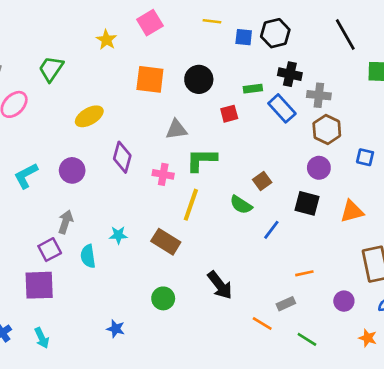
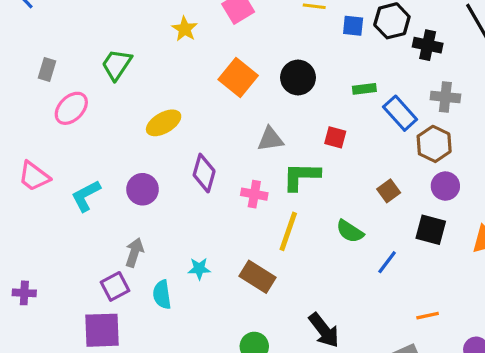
black cross: (290, 74) -> (428, 45), moved
orange square: (150, 79) -> (238, 78), turned 32
red square: (229, 114) -> (335, 137), moved, turned 30
brown hexagon: (327, 130) -> (434, 144), moved
brown square: (262, 181) -> (389, 191), moved

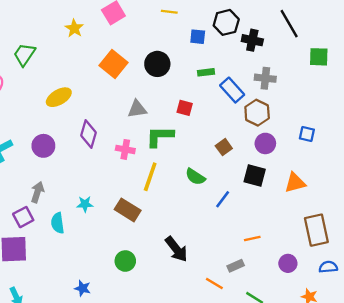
blue square: (353, 26) -> (198, 37), moved

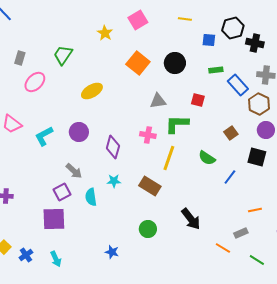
purple diamond: (88, 134) -> (113, 147), moved
gray arrow: (37, 192) -> (74, 171), turned 114

